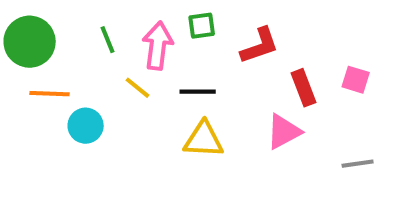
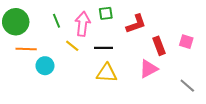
gray line: (358, 164) -> (187, 86), turned 49

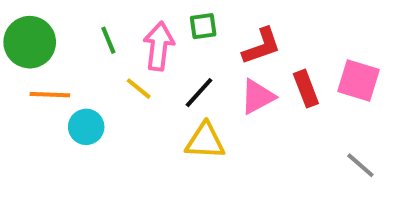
pink square: (186, 42) -> (358, 80), size x1.5
black line: (104, 48) -> (199, 93), turned -48
pink triangle: (149, 69) -> (258, 97), moved

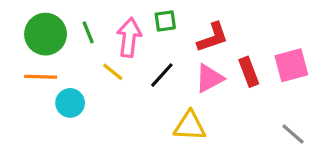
green circle: (30, 42) -> (46, 34), moved
pink square: (358, 80) -> (291, 65), turned -32
yellow triangle: (205, 141) -> (190, 126), moved

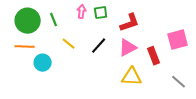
pink arrow: (129, 37) -> (82, 12), moved, size x0.6
red rectangle: (249, 72) -> (154, 56), moved
yellow triangle: (190, 126) -> (132, 77), moved

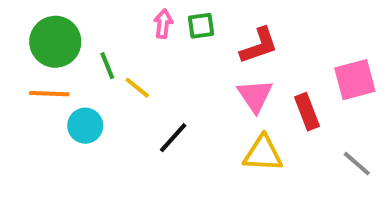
green line: (54, 20) -> (107, 66), moved
black line: (99, 46) -> (173, 138), moved
pink triangle: (128, 48) -> (255, 96), turned -36

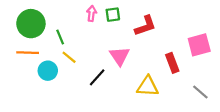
yellow line: (137, 88) -> (69, 57), moved
pink triangle: (255, 96) -> (120, 56), moved

